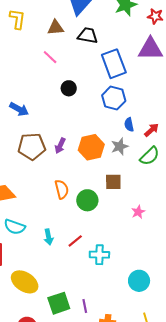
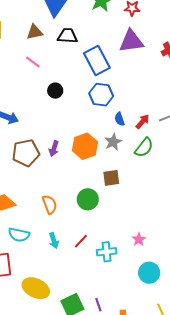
orange semicircle: (62, 189) -> (50, 204), moved
pink star: (138, 212) -> (139, 239), moved

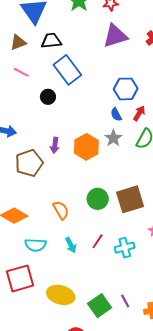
blue rectangle: (97, 60) -> (67, 70), moved
blue hexagon: (101, 95) -> (126, 89), moved
purple arrow: (54, 149) -> (55, 145), moved
brown square: (111, 178) -> (130, 199), moved, size x1.6

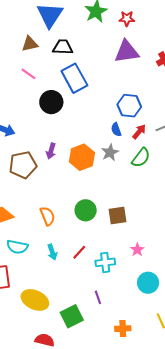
black circle: (48, 97) -> (51, 102), size x1.5
brown square: (130, 199) -> (118, 216), size x0.7
purple line: (125, 301) -> (98, 297), moved

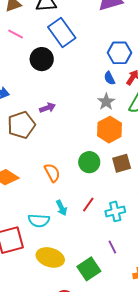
purple arrow: (51, 151) -> (47, 108), turned -119
orange hexagon: (82, 157) -> (110, 130), moved
cyan semicircle: (17, 247) -> (39, 221), moved

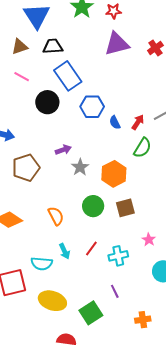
blue hexagon: (120, 53) -> (92, 107), moved
gray star: (106, 102) -> (80, 167), moved
purple arrow: (47, 108) -> (63, 150), moved

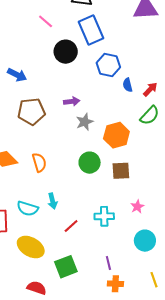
orange semicircle: (56, 216) -> (39, 162), moved
red line: (91, 248) -> (71, 226), moved
purple line: (115, 291) -> (108, 263), moved

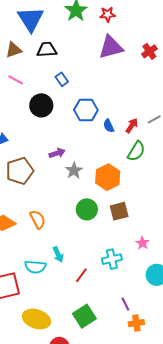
blue rectangle: (91, 30) -> (62, 79), size x0.5
yellow ellipse: (31, 247) -> (36, 319), moved

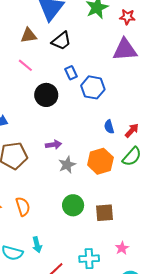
black trapezoid: (47, 50) -> (61, 41), turned 135
blue hexagon: (86, 110) -> (93, 87), moved
orange hexagon: (108, 177) -> (100, 161), moved

